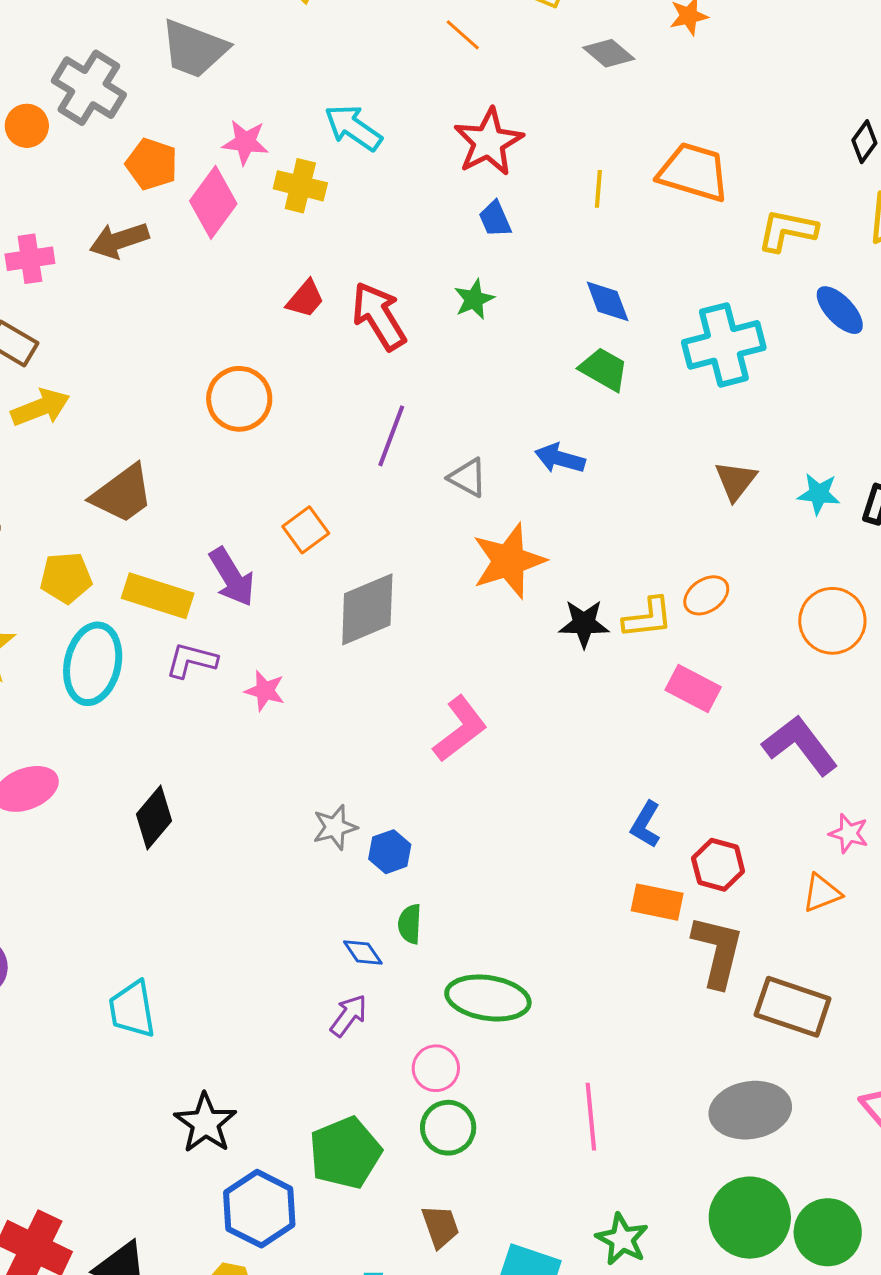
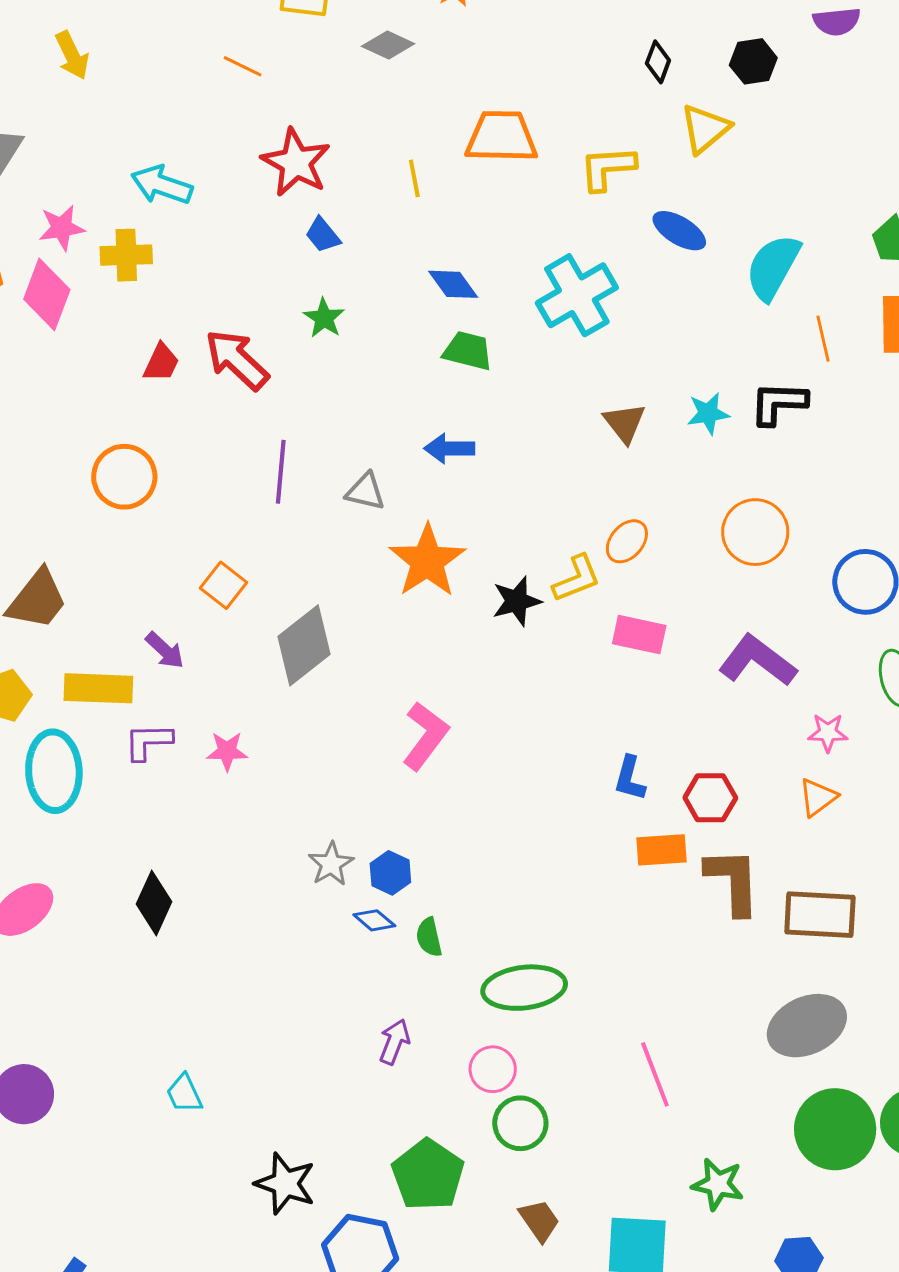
purple arrow: (232, 577) -> (165, 650), size x0.7
blue diamond: (363, 953) -> (374, 920), moved
cyan trapezoid: (132, 1009) -> (184, 1094), size x0.7

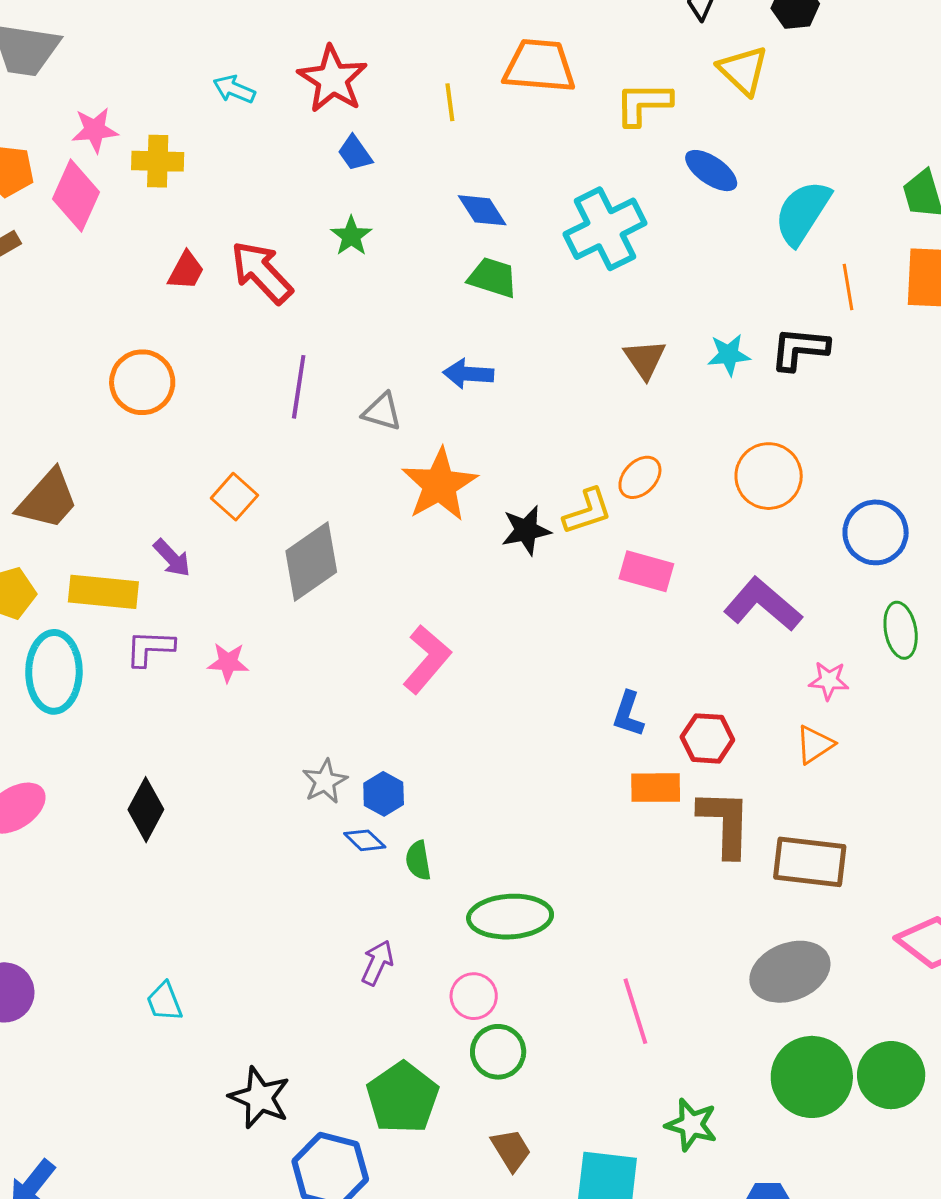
yellow triangle: (705, 129) -> (743, 70), turned -40
cyan arrow: (162, 185) -> (234, 89), moved, size x0.7

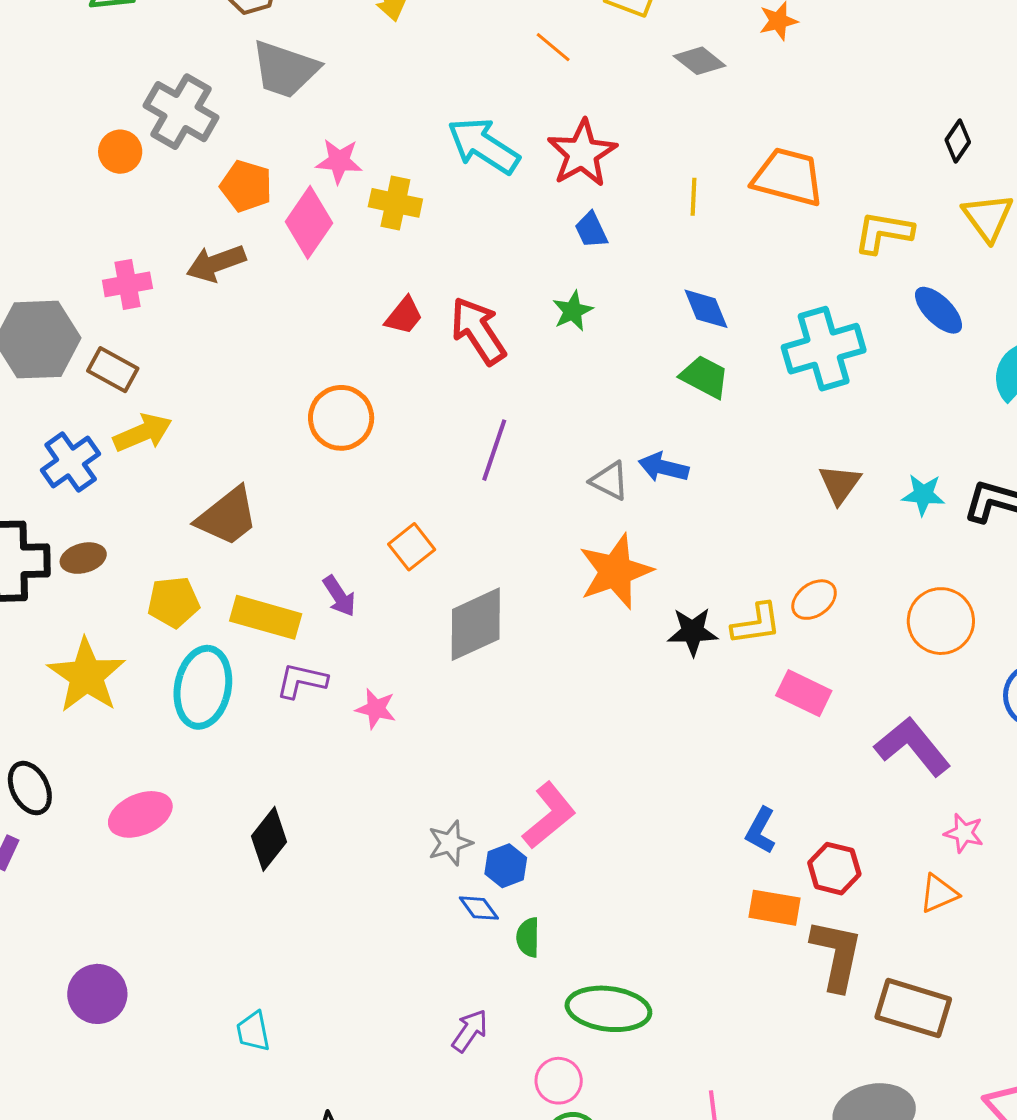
cyan arrow: (234, 89) -> (483, 146), size x1.8
gray triangle: (382, 412) -> (609, 481), moved
pink L-shape: (427, 659) -> (549, 816), moved

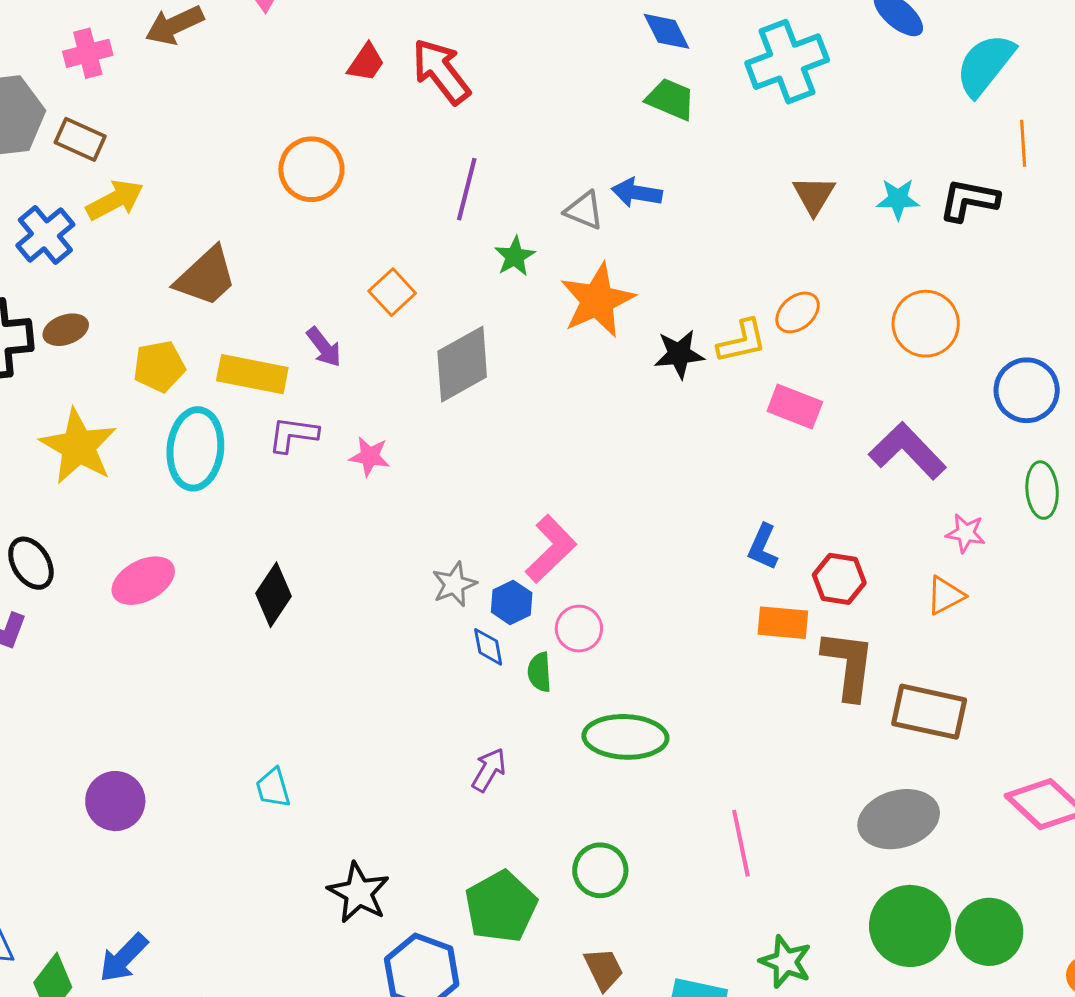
green star: (573, 311) -> (515, 256), moved
blue diamond: (479, 908) -> (488, 647), turned 30
purple circle: (97, 994) -> (115, 801), moved
pink circle: (559, 1081) -> (579, 629), moved

